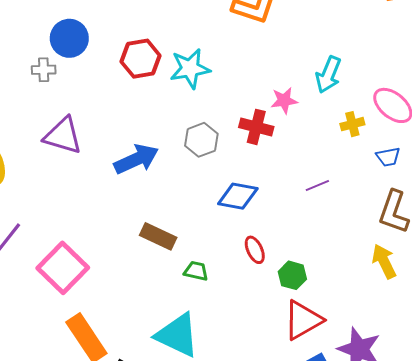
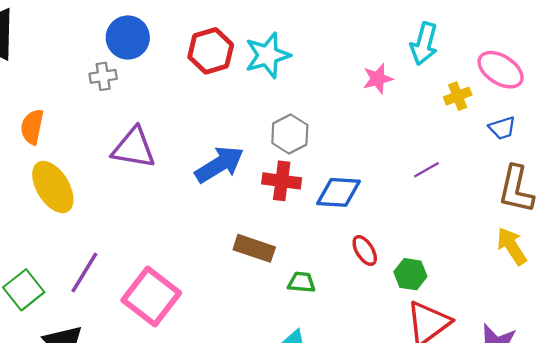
red cross: (256, 127) -> (282, 181), moved

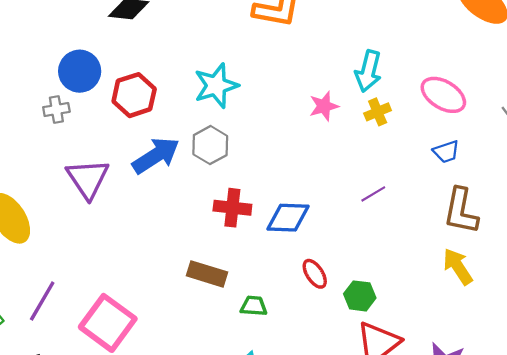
red hexagon: (211, 51) -> (134, 95), moved
yellow cross: (458, 96) -> (378, 112), moved
gray hexagon: (290, 134) -> (210, 145), moved
purple triangle: (134, 148) -> (88, 179), turned 48
blue arrow: (219, 164) -> (156, 155), moved

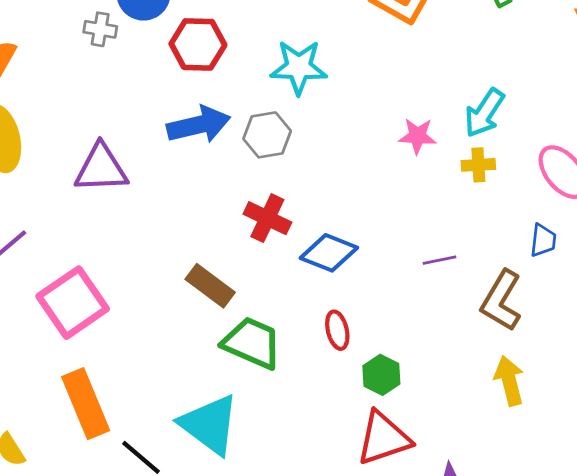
blue trapezoid: (446, 152) -> (543, 240), turned -84
purple triangle: (88, 179) -> (101, 168), moved, turned 42
brown L-shape: (461, 211) -> (501, 301), moved
green trapezoid: (254, 306) -> (252, 343), size x1.8

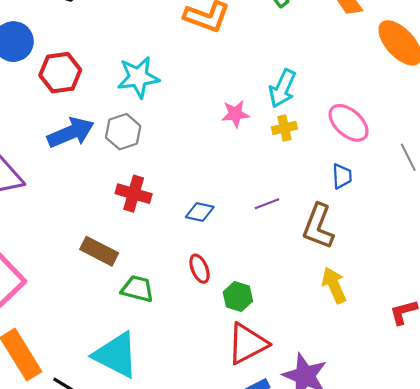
blue diamond: (329, 253) -> (200, 212), moved, size x0.7
green trapezoid: (252, 343) -> (137, 289), size x0.7

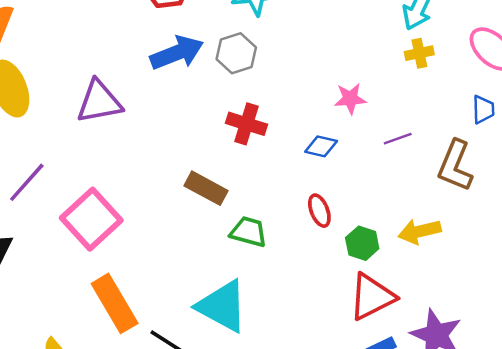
pink star: (235, 114) -> (350, 99), moved
yellow arrow: (334, 285) -> (420, 231), moved, turned -81

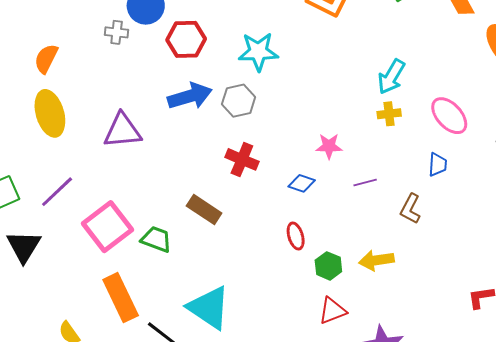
brown L-shape: (455, 166) -> (410, 209), size x0.7
green trapezoid: (249, 232) -> (156, 239), moved
red triangle: (372, 297) -> (332, 311), size x0.7

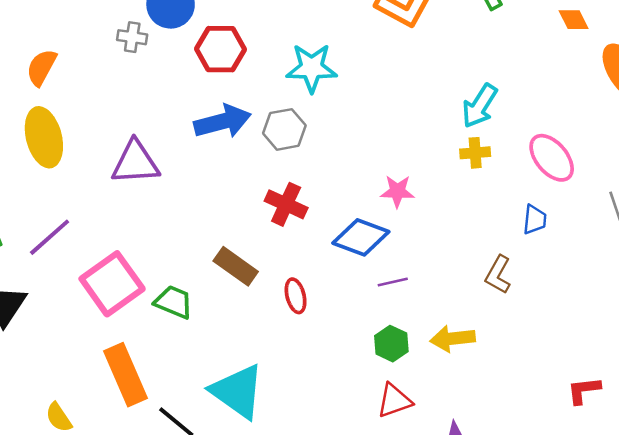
blue diamond: (302, 183) -> (361, 237), size x1.6
purple line: (365, 183) -> (393, 282), moved
red ellipse: (296, 236) -> (296, 296), moved

